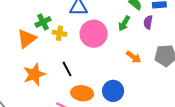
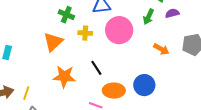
green cross: (43, 22) -> (66, 15), moved, turned -35
purple semicircle: (148, 22) -> (172, 13), turned 72
orange star: (34, 74) -> (64, 77), turned 30

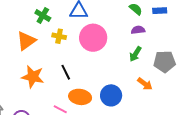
purple semicircle: (172, 13) -> (138, 30), moved
green arrow: (148, 17) -> (135, 54), moved
orange arrow: (161, 49) -> (145, 84), moved

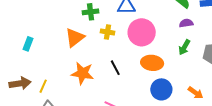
green cross: (43, 15) -> (91, 12), turned -35
orange arrow: (145, 84) -> (196, 93), moved
orange ellipse: (80, 97) -> (152, 63), moved

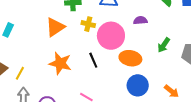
purple semicircle: (186, 23) -> (140, 20), moved
pink circle: (142, 32) -> (111, 36), moved

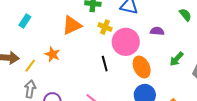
orange ellipse: (130, 58) -> (142, 67), turned 45
orange star: (60, 63) -> (52, 54), moved, size x0.7

